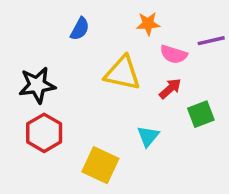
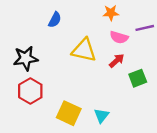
orange star: (148, 24) -> (111, 13), moved
cyan triangle: (148, 136) -> (101, 116), moved

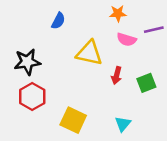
red arrow: (117, 61) -> (117, 75), moved, turned 147
cyan triangle: (101, 116) -> (123, 124), moved

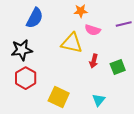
orange star: (118, 13) -> (81, 11), moved
blue semicircle: (58, 21) -> (35, 18), moved, size x1.5
pink semicircle: (127, 39) -> (93, 30), moved

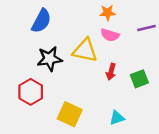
orange star: (81, 11) -> (107, 13), moved
black star: (22, 50) -> (50, 59), moved
cyan triangle: (99, 100) -> (117, 118), turned 32

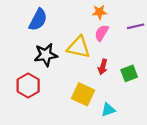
pink semicircle: (110, 35) -> (102, 33), turned 105
yellow square: (70, 114) -> (83, 94), moved

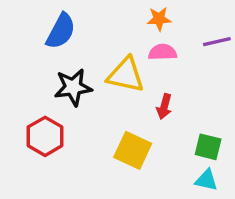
pink semicircle: (102, 33) -> (163, 52), turned 56
green square: (129, 73) -> (208, 147), moved, turned 35
cyan triangle: (108, 110) -> (206, 180), moved, turned 32

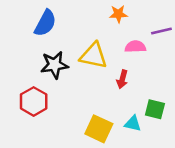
pink semicircle: (163, 52) -> (135, 47), moved
yellow square: (133, 150) -> (99, 129), moved
cyan triangle: (206, 180) -> (133, 124), moved

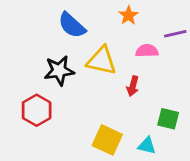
orange star: (118, 14) -> (129, 15), turned -30
blue semicircle: (45, 23) -> (72, 25), moved, turned 104
cyan triangle: (133, 124) -> (147, 146), moved

